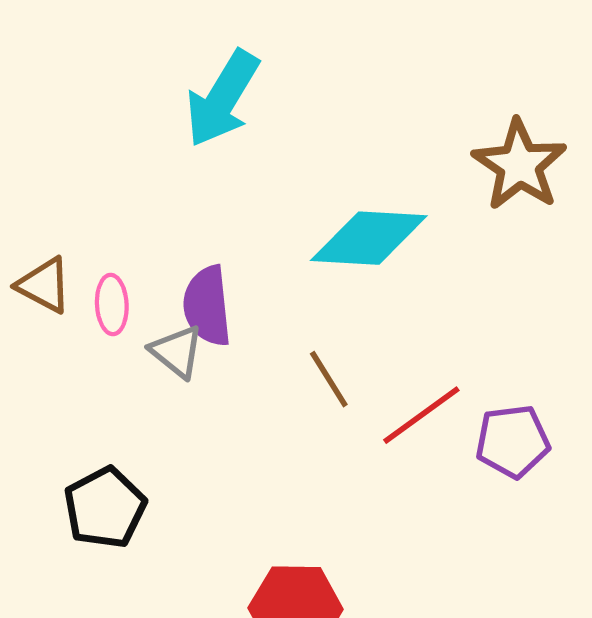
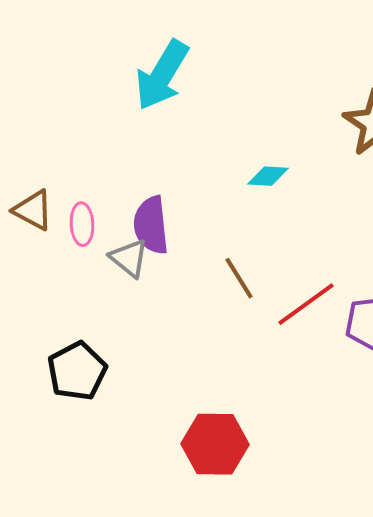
cyan diamond: (369, 238) -> (268, 176), size x0.5

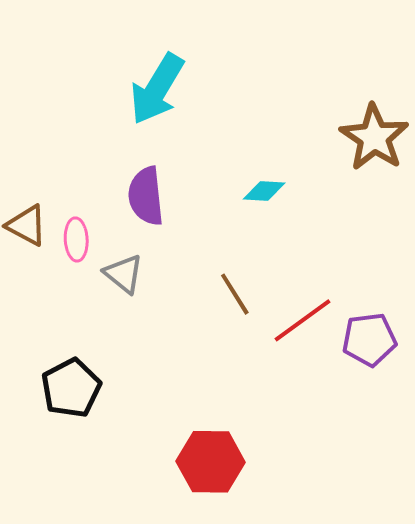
purple semicircle: (151, 225) -> (146, 196), moved

